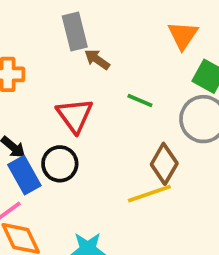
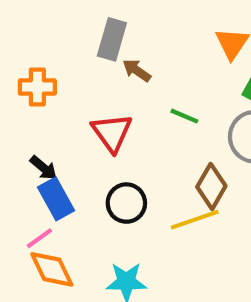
gray rectangle: (75, 31) -> (112, 39), turned 30
black circle: (60, 164) -> (126, 203), moved

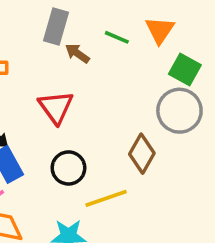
green line: (184, 116) -> (117, 37), moved
yellow line: (195, 220) -> (106, 198), moved

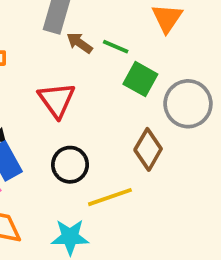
green line: (117, 37) -> (116, 47), moved
green square: (185, 70) -> (140, 79), moved

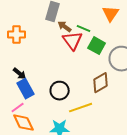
red triangle: (57, 100) -> (73, 41), moved
brown diamond: (148, 149) -> (101, 83), turned 30

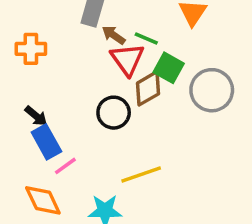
brown diamond: (101, 83) -> (148, 88), moved
black circle: (60, 91) -> (114, 113), moved
pink line: (18, 108) -> (65, 166), moved

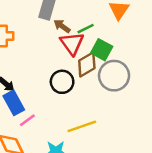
green line: (146, 39) -> (86, 29), turned -49
gray circle: (212, 90) -> (114, 76), moved

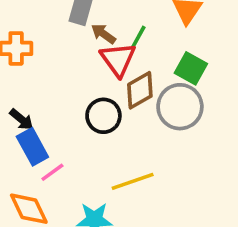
green line: (86, 29) -> (138, 37), turned -35
green square: (102, 50) -> (191, 68), moved

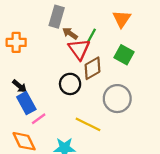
gray circle: (180, 107) -> (117, 99), moved
yellow line: (133, 181) -> (88, 124), turned 45

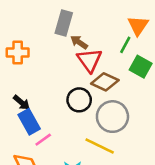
green line: (91, 36) -> (125, 45), moved
brown diamond: (93, 68) -> (105, 82), turned 55
gray circle: (117, 99) -> (112, 117), moved

